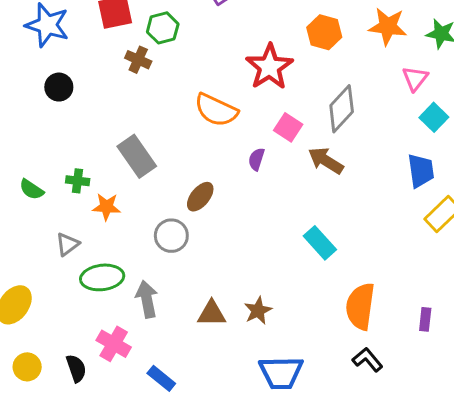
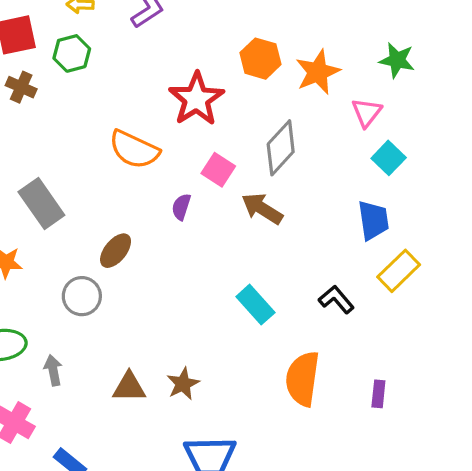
orange star: (388, 26) -> (318, 72), moved, turned -30
brown cross: (138, 60) -> (21, 87), moved
gray arrow: (147, 299) -> (53, 370), size x0.7
black L-shape: (368, 360) -> (336, 300), moved

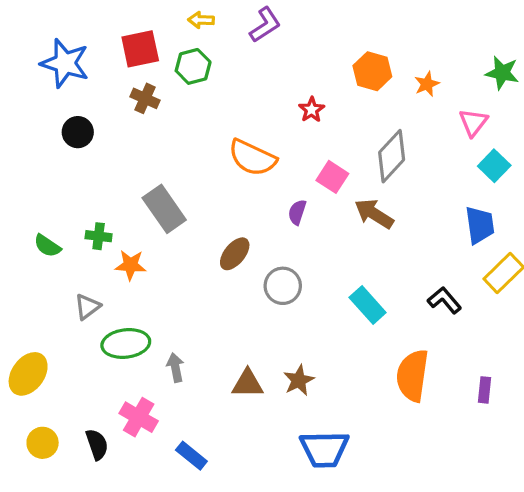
orange star: (318, 72) -> (427, 84), size x0.6
red star: (196, 99) -> (312, 110), size x0.5
gray circle: (82, 296) -> (283, 286), moved

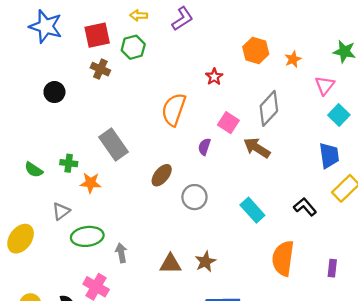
blue star: (65, 63) -> (46, 26), moved
orange semicircle: (252, 158) -> (174, 110), turned 84
yellow ellipse: (28, 374) -> (21, 239), moved

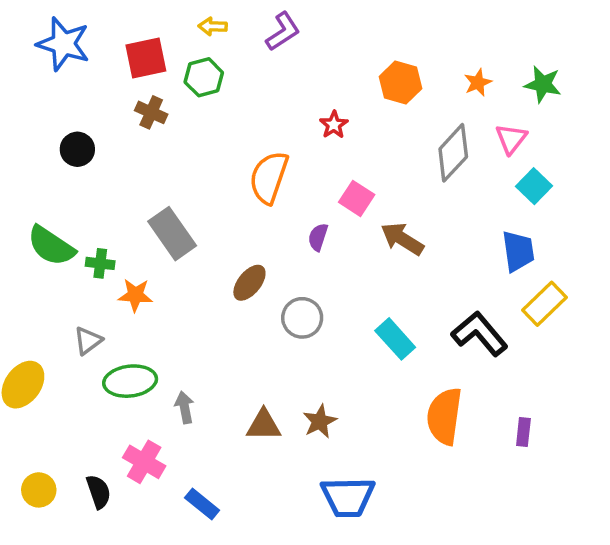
orange star: (293, 59) -> (478, 83), moved
gray diamond: (269, 108) -> (453, 153), moved
green semicircle: (34, 170) -> (51, 246), moved, size x1.6
black L-shape: (305, 207) -> (480, 334), size x1.5

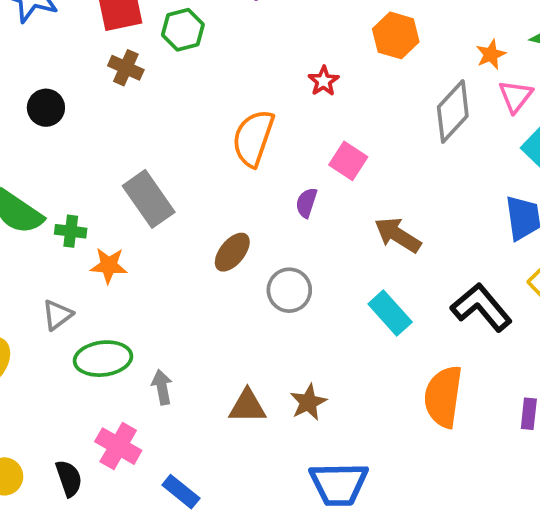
orange star: (478, 83) -> (491, 54), moved
brown arrow: (402, 239) -> (398, 235), moved

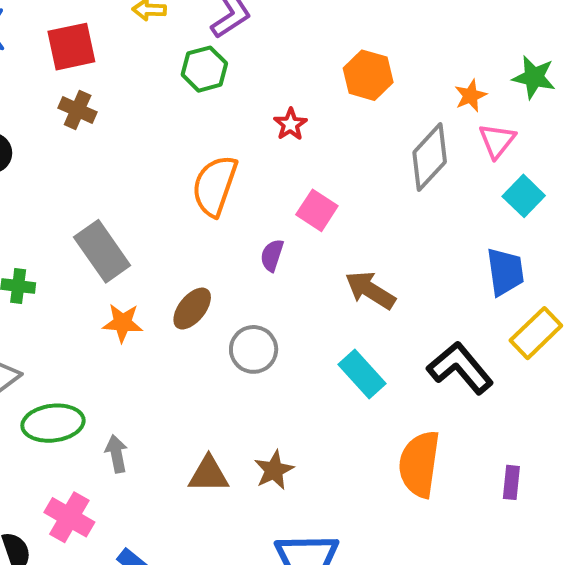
green hexagon: (183, 30) -> (204, 69), moved
orange star: (109, 265) -> (123, 323), moved

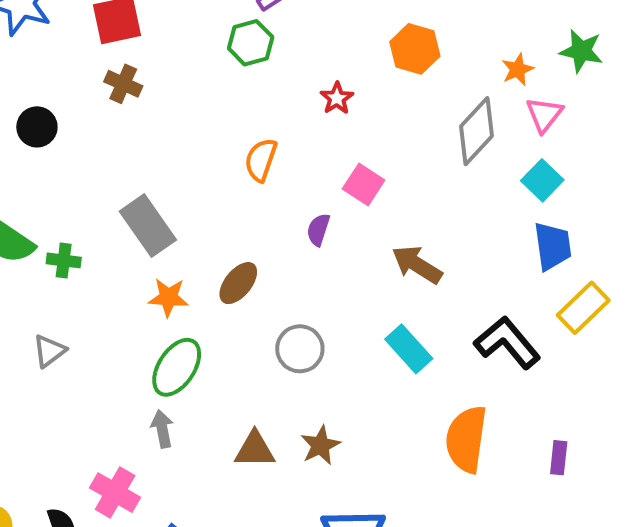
orange semicircle: (215, 186) -> (261, 160), size x0.7
cyan square: (524, 196) -> (542, 180), moved
gray circle: (254, 349) -> (300, 349), moved
green ellipse: (53, 423) -> (177, 367), moved, turned -50

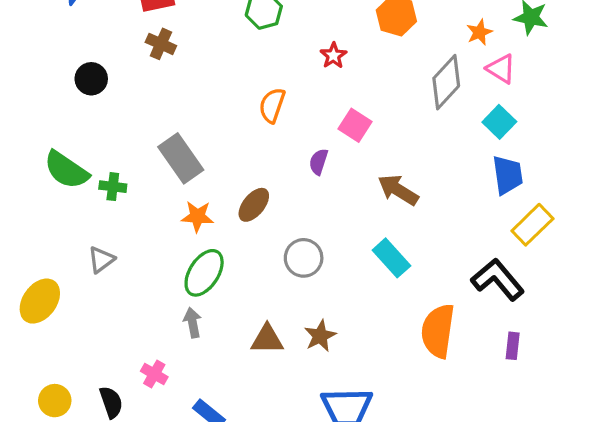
pink triangle: (544, 115) -> (501, 69), turned -36
black L-shape: (507, 343) -> (498, 279), moved
pink cross: (115, 493) -> (154, 374), size x0.7

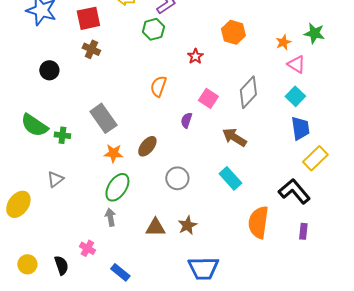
gray diamond: (446, 82) -> (248, 92), moved

